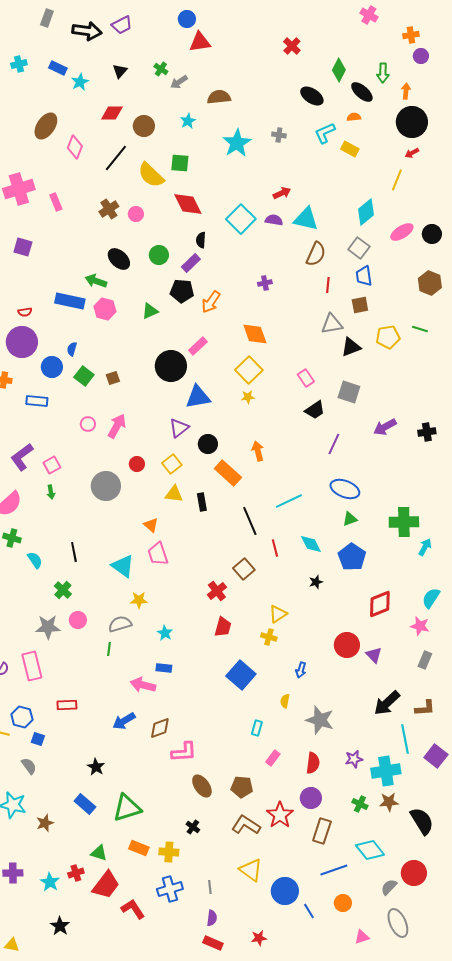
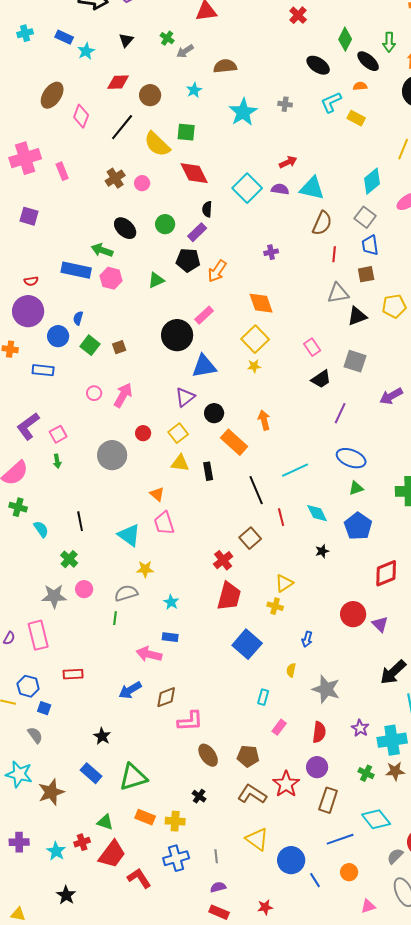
red trapezoid: (223, 627) -> (229, 596), size x1.4
purple star: (354, 759) -> (360, 728), turned -30
brown star: (45, 823) -> (51, 792), size x1.5
purple semicircle: (212, 918) -> (218, 887), turned -112

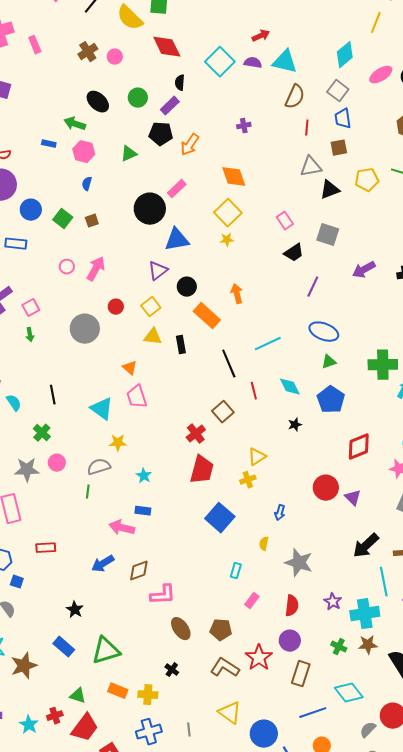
blue rectangle: (76, 270) -> (49, 144), size x0.5
blue semicircle: (78, 318) -> (87, 184), moved
yellow cross: (275, 606) -> (248, 480), turned -35

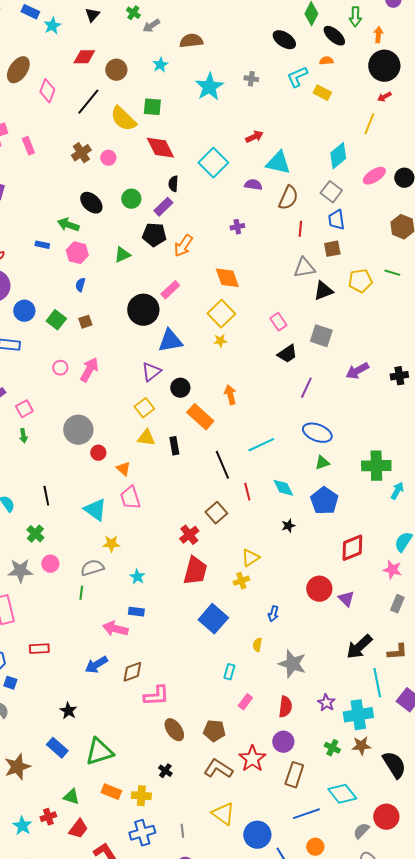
purple semicircle: (253, 63) -> (253, 185), moved
red circle: (116, 307) -> (98, 453), moved
red trapezoid: (85, 728) -> (78, 829), size x0.7

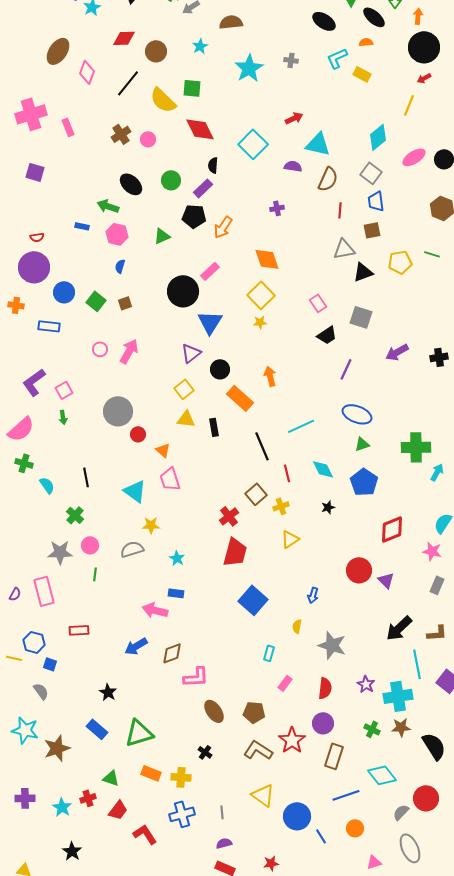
blue triangle: (170, 341) -> (210, 322), turned -48
yellow cross: (241, 581) -> (281, 506), moved
green line: (81, 593) -> (95, 574), moved

